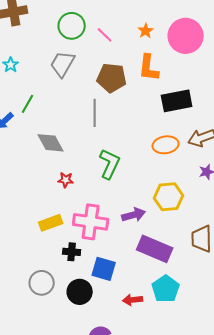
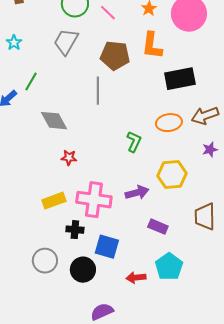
green L-shape: (110, 164) -> (134, 142), moved, size x0.7
purple rectangle: (155, 249) -> (158, 227), size x0.6

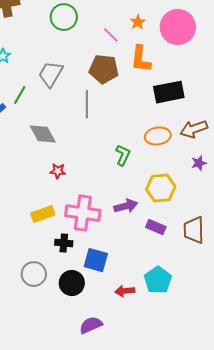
pink line: (108, 13) -> (111, 35), moved
gray trapezoid: (66, 42) -> (51, 74), moved
purple rectangle: (158, 227) -> (156, 227), moved

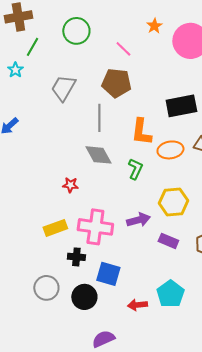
orange star: (138, 22) -> (154, 26), moved
orange L-shape: (141, 59) -> (141, 132), moved
green line: (20, 95) -> (32, 47), moved
gray diamond: (43, 134) -> (98, 155), moved

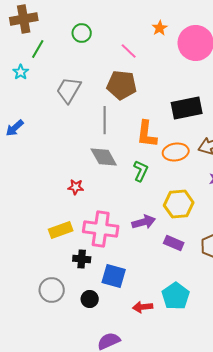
green circle: (76, 31) -> (82, 33), size x0.7
black circle: (84, 297) -> (90, 299), size x0.7

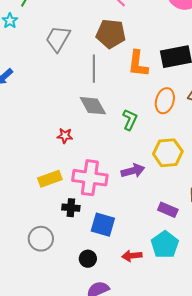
orange L-shape: (147, 134) -> (138, 64), moved
orange ellipse: (176, 152) -> (165, 101), turned -65
purple rectangle: (174, 243) -> (168, 210), moved
black circle: (90, 299) -> (88, 259), moved

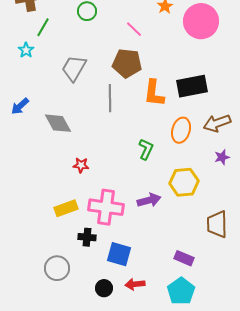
gray diamond: (93, 106) -> (58, 123), moved
purple rectangle: (168, 210) -> (184, 258), moved
cyan pentagon: (165, 245) -> (181, 291), moved
red arrow: (132, 256) -> (135, 284), moved

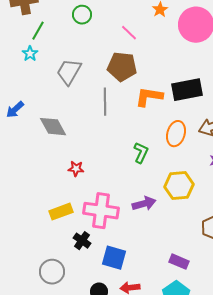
cyan star: (26, 50) -> (30, 54), moved
orange L-shape: (154, 93) -> (149, 97), turned 92
black cross: (87, 237) -> (82, 241), turned 30

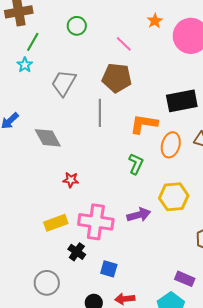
orange L-shape: (149, 97) -> (144, 124), moved
blue square: (114, 258) -> (109, 269), size x0.7
purple rectangle: (179, 262) -> (185, 279), moved

